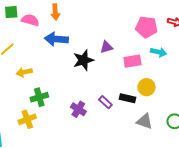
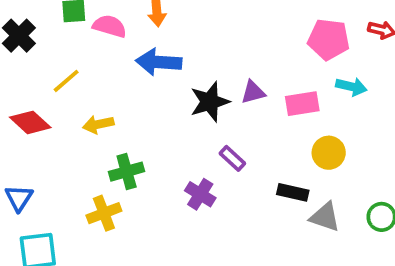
purple triangle: (106, 47) -> (253, 92), moved
black rectangle: (127, 98) -> (293, 192), moved
purple rectangle: (105, 102) -> (232, 158), moved

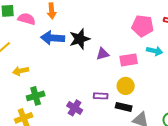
black star: (210, 102) -> (80, 39), moved
yellow circle: (329, 153) -> (126, 86), moved
purple rectangle: (232, 158) -> (101, 96), moved, turned -40

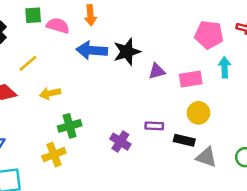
cyan arrow: (155, 51) -> (225, 67), turned -105
yellow circle: (126, 86) -> (199, 113), moved

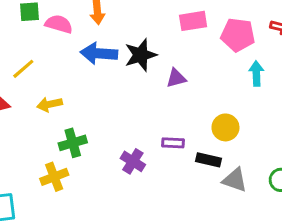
pink rectangle: (191, 79) -> (193, 21), moved

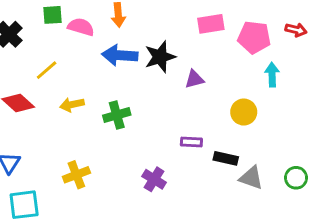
yellow circle: (225, 127) -> (244, 112), moved
green cross: (73, 143) -> (117, 115), moved
purple cross: (133, 161) -> (154, 179), moved

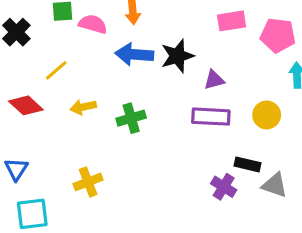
purple rectangle: (191, 142) -> (211, 117), moved, size x1.6
purple cross: (154, 179) -> (224, 187), moved

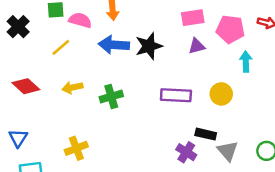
yellow line: (56, 70) -> (61, 47), moved
purple triangle: (214, 80) -> (197, 46), moved
gray triangle: (275, 185) -> (228, 151), turned 30

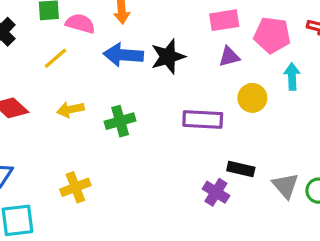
yellow circle: (221, 94) -> (252, 98), moved
gray triangle: (228, 151) -> (285, 186), moved

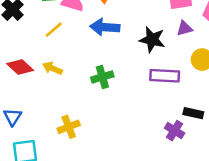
black star: (168, 57) -> (152, 40), moved, turned 30
yellow arrow: (70, 110) -> (52, 68), moved, turned 36

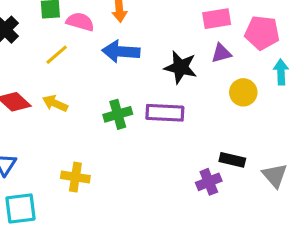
purple rectangle: (165, 76) -> (165, 113), moved
yellow cross: (69, 127) -> (75, 177), turned 30
purple cross: (175, 131) -> (209, 182), turned 36

